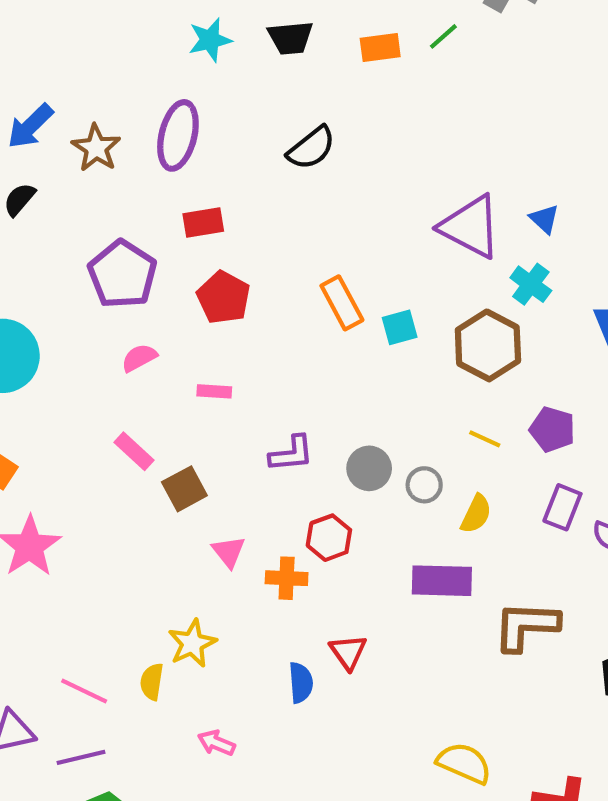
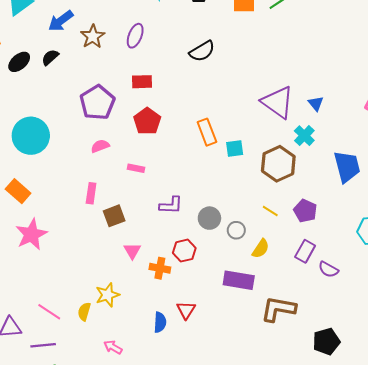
purple ellipse: (178, 135) -> (135, 36), size x0.7
pink rectangle: (134, 451) -> (91, 193), turned 48

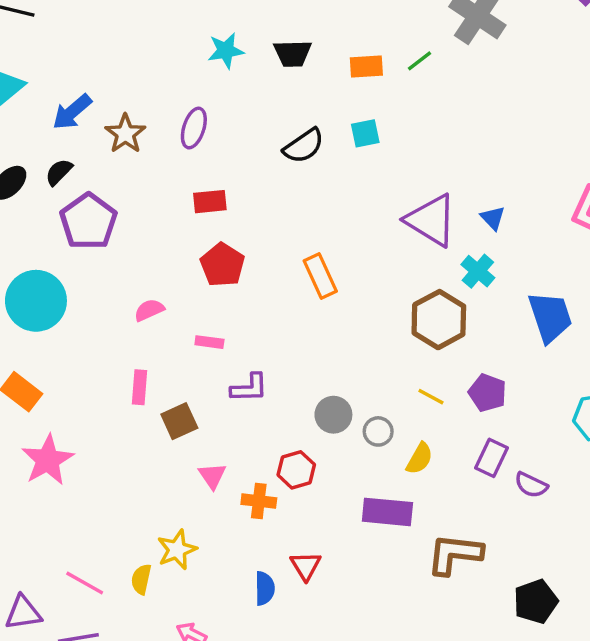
purple pentagon: (97, 102) -> (88, 221), moved
cyan square: (235, 149) -> (365, 133), moved
purple L-shape: (171, 205) -> (249, 388), moved

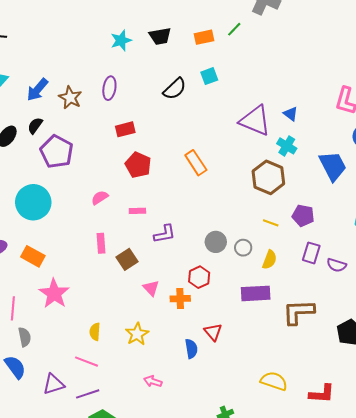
yellow semicircle: (141, 579) -> (95, 332), moved

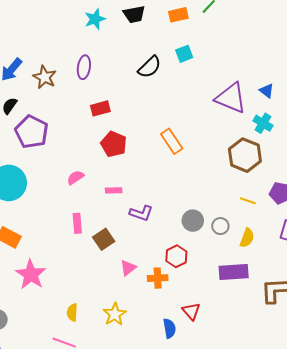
purple L-shape: (165, 234) -> (141, 213), turned 30
pink triangle: (151, 288) -> (128, 268), turned 36

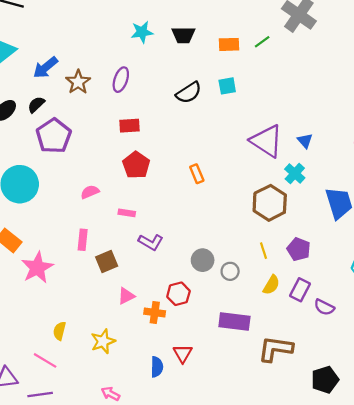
orange rectangle: (172, 141) -> (197, 174), size x0.7
yellow line: (248, 201) -> (263, 251), turned 42
yellow semicircle: (247, 238) -> (271, 285), moved
pink star: (31, 275) -> (37, 268), moved

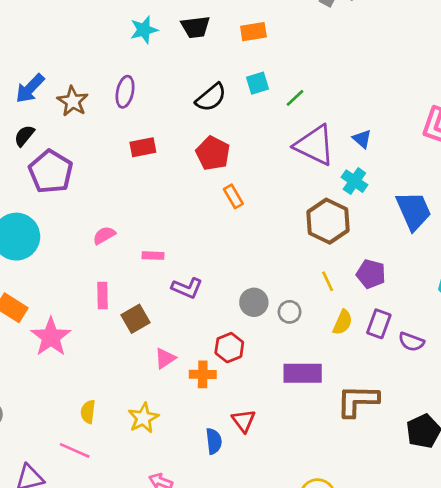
green line: (262, 42) -> (295, 98), moved
red pentagon: (136, 165) -> (213, 153), moved

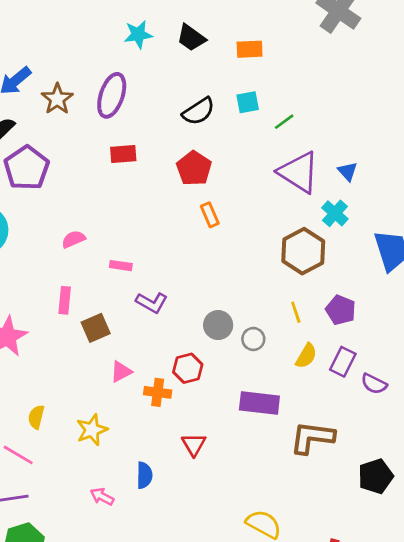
black trapezoid: (196, 27) -> (191, 38), turned 36
purple ellipse: (125, 92) -> (112, 95), size x1.4
blue semicircle: (214, 441) -> (144, 475), moved

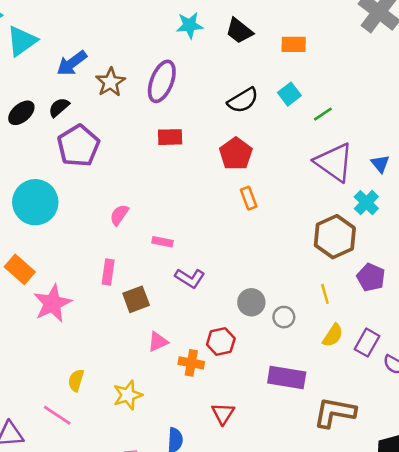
cyan square: (248, 102) -> (289, 94), turned -30
pink semicircle: (73, 239) -> (119, 215), turned -35
purple pentagon: (341, 310) -> (371, 277), moved

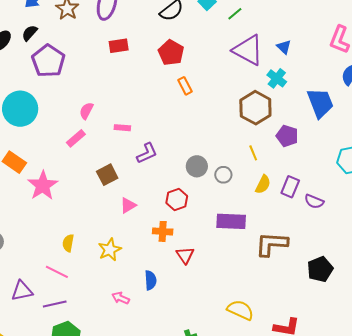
pink rectangle: (108, 272) -> (76, 138), moved, turned 48
purple L-shape: (190, 278) -> (147, 153), turned -50
orange cross: (191, 363) -> (163, 231), moved

